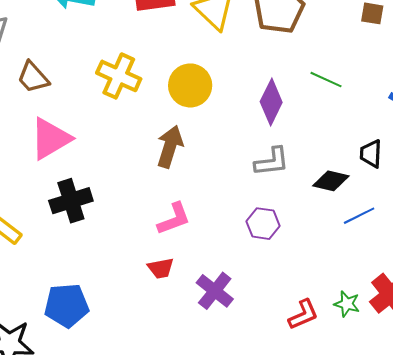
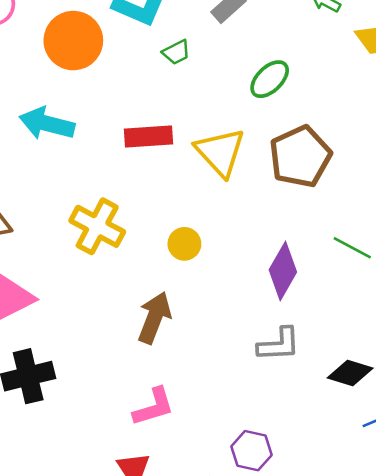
yellow circle: (190, 85) -> (184, 244), size x0.6
purple hexagon: (263, 224) -> (251, 451), moved

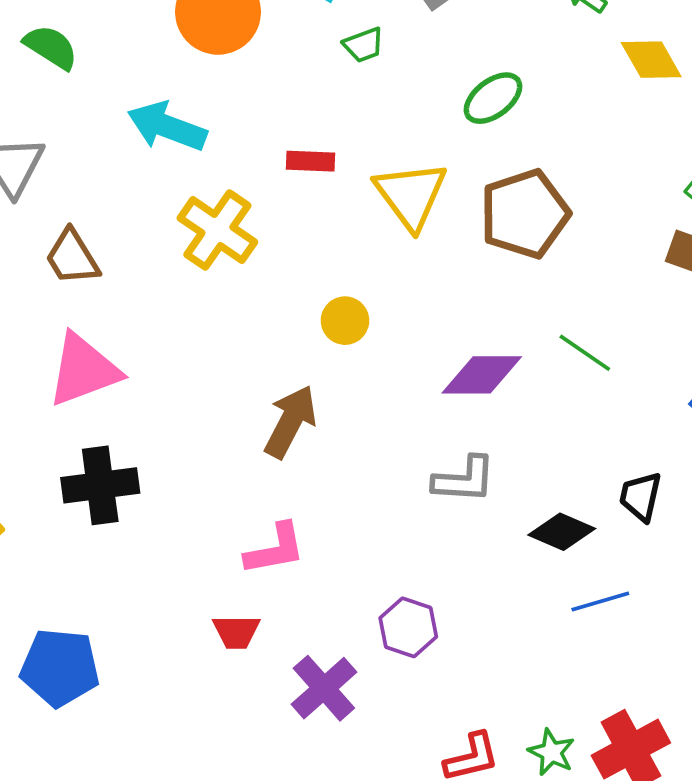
red rectangle: (148, 136) -> (310, 161), size x0.7
yellow cross: (97, 226) -> (217, 230), moved
purple diamond: (283, 271) -> (482, 375), turned 54

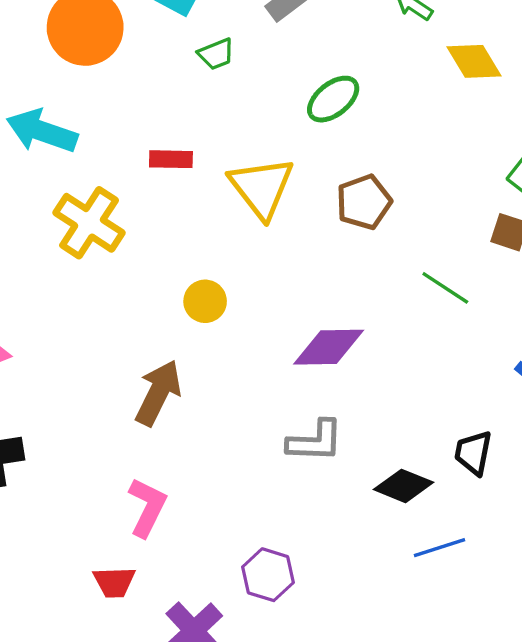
brown pentagon: (525, 214) -> (364, 202), size x0.7
green line: (585, 353) -> (445, 288), moved
pink L-shape: (275, 549) -> (147, 507), turned -52

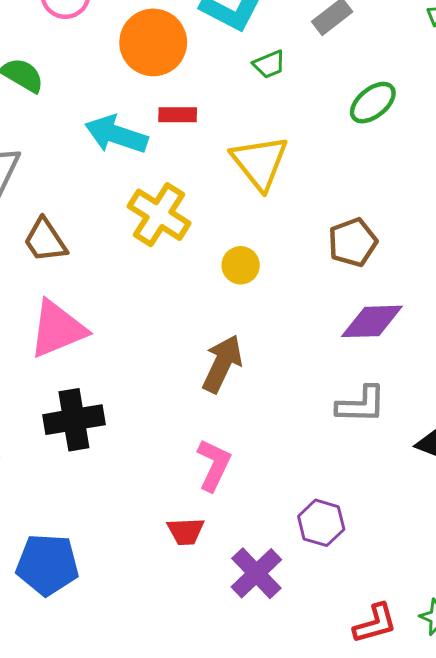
red rectangle: (171, 159) -> (178, 115), moved
yellow triangle: (261, 187) -> (260, 162), moved
brown pentagon: (364, 202) -> (353, 242), moved
yellow circle: (205, 301) -> (241, 265), moved

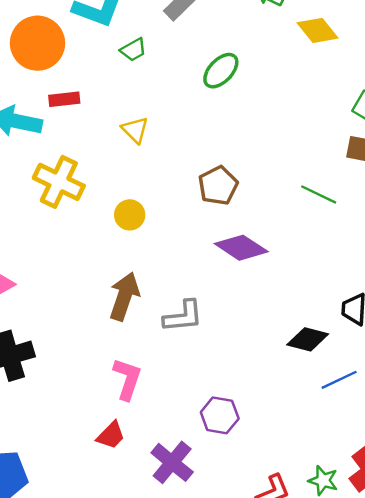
yellow triangle: (260, 162) -> (135, 130), size x0.6
purple diamond: (372, 321) -> (241, 248), turned 42
gray L-shape: (361, 405) -> (183, 316), moved
red trapezoid: (186, 531) -> (111, 435), turned -36

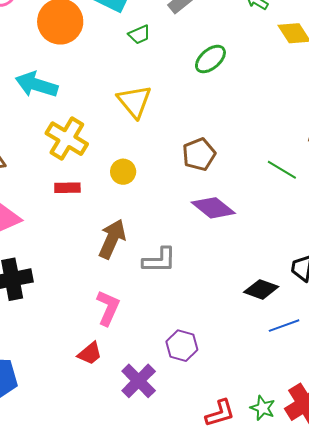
red rectangle: (64, 99) -> (67, 188), moved
yellow triangle: (135, 130) -> (134, 101), size x1.5

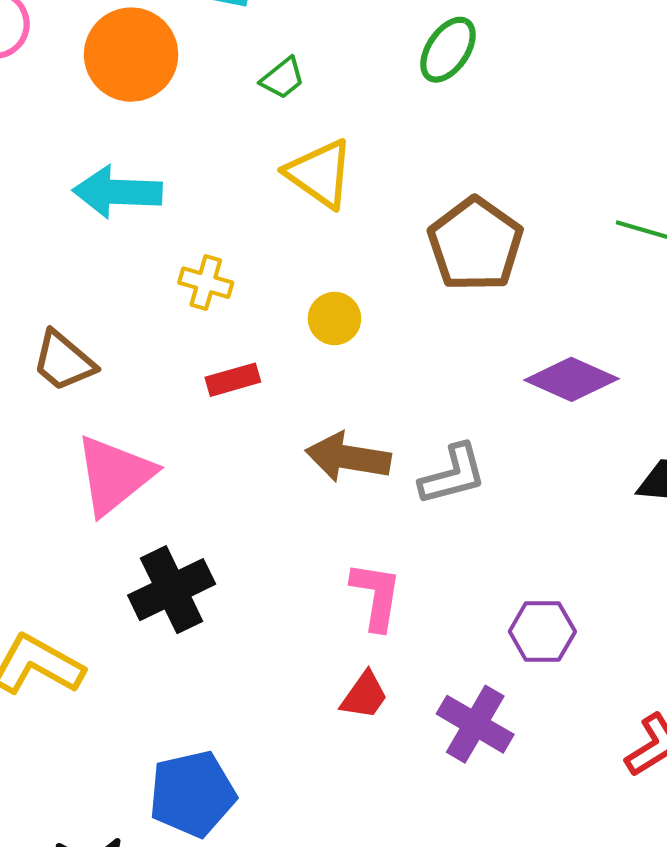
green trapezoid: (139, 35) -> (283, 78), moved
yellow cross: (67, 139) -> (206, 283), size x0.6
brown pentagon: (199, 154) -> (475, 244), size x1.4
purple diamond: (213, 208) -> (571, 379), moved
brown arrow: (112, 239) -> (348, 457), turned -90

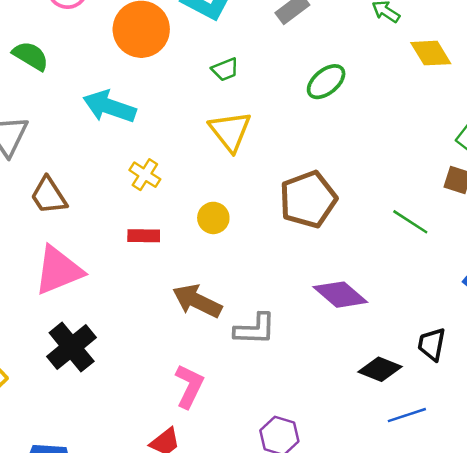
black cross: (172, 590) -> (72, 347), turned -30

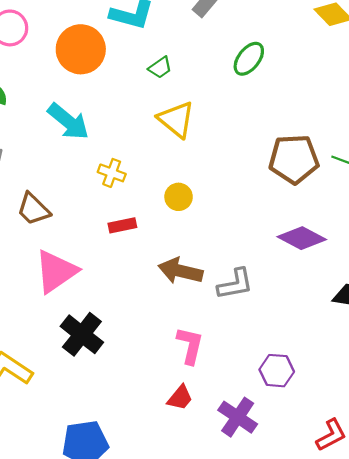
cyan arrow: (109, 107) -> (68, 122), turned -147
brown pentagon: (308, 199) -> (294, 159), moved, turned 30

